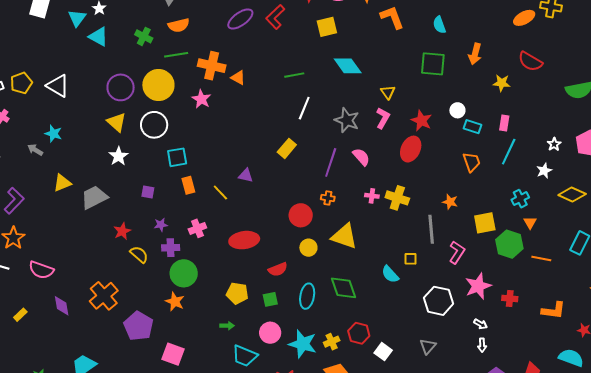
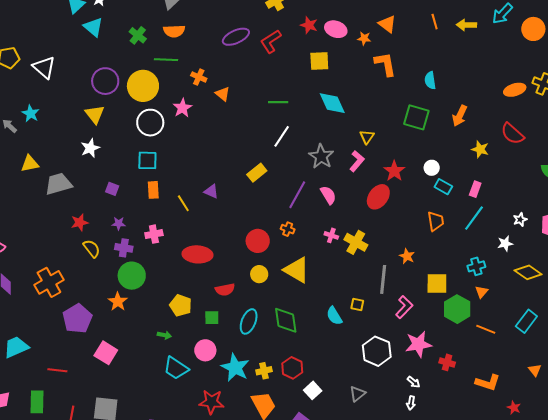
orange cross: (212, 66) -> (199, 77), size x0.6
white circle: (154, 125) -> (150, 123), moved

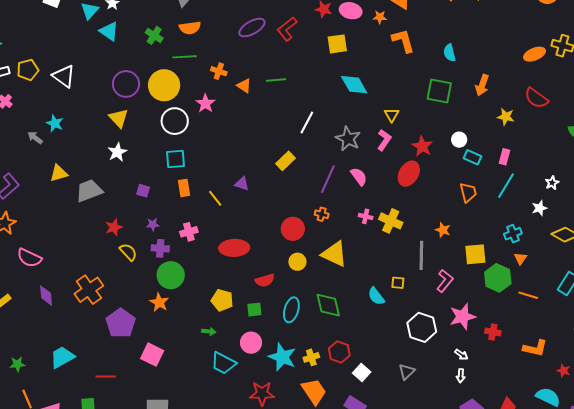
green line: (278, 102) -> (276, 80), moved

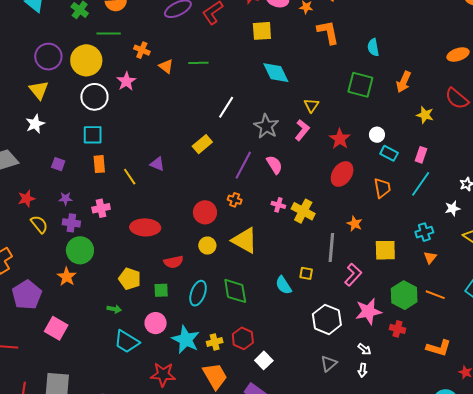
red ellipse: (409, 174) -> (342, 174), moved
green hexagon: (498, 278) -> (404, 295), moved
gray triangle: (407, 372) -> (329, 364), moved

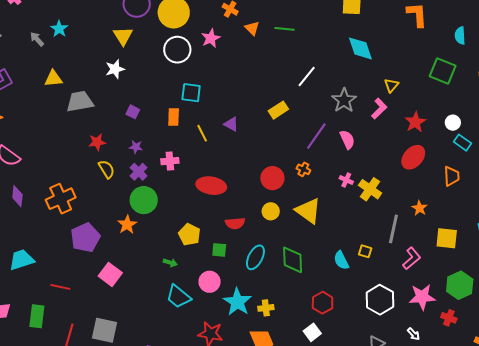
cyan square: (93, 135) -> (191, 93), moved
purple cross: (71, 223) -> (139, 172), turned 30
red hexagon: (243, 338) -> (323, 303), moved

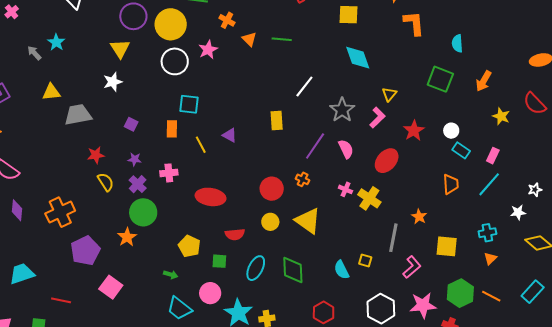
yellow rectangle: (278, 110) -> (277, 121), turned -60
red ellipse: (413, 157) -> (387, 161), moved

